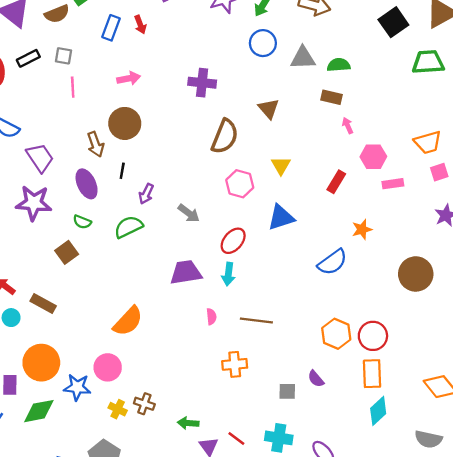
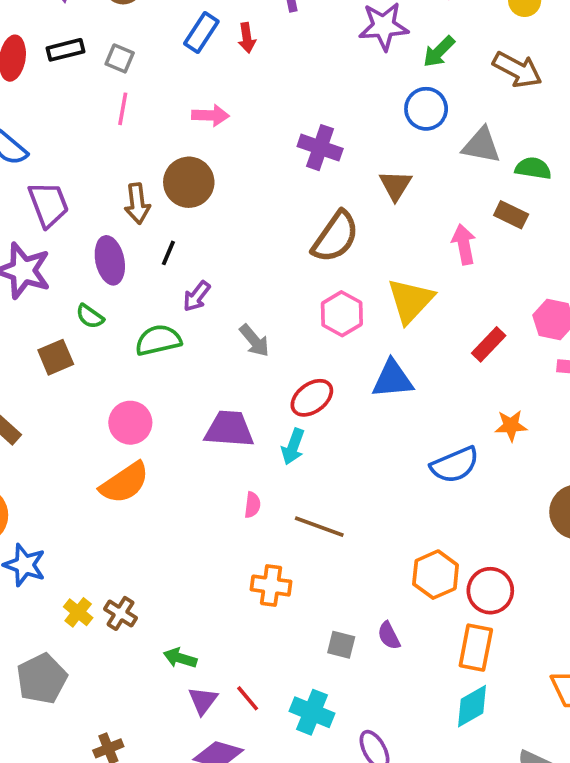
brown triangle: (269, 109) -> (395, 185), moved
pink arrow: (348, 126) -> (464, 244), moved, size x1.5
yellow triangle: (281, 166) -> (411, 301), size x1.6
pink circle: (108, 367) -> (130, 423), moved

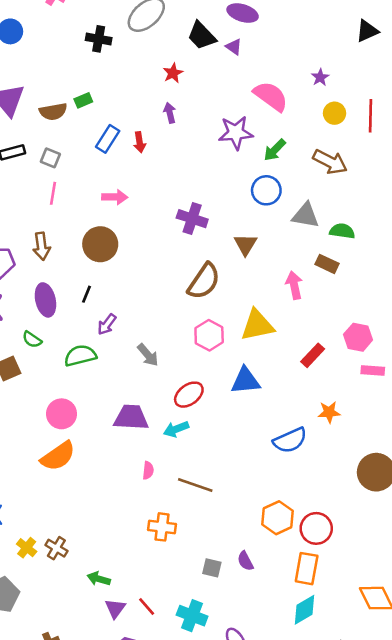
brown arrow: (137, 204) -> (42, 246), moved
yellow triangle: (411, 301) -> (257, 325), turned 36
cyan arrow: (293, 447) -> (176, 429), turned 50

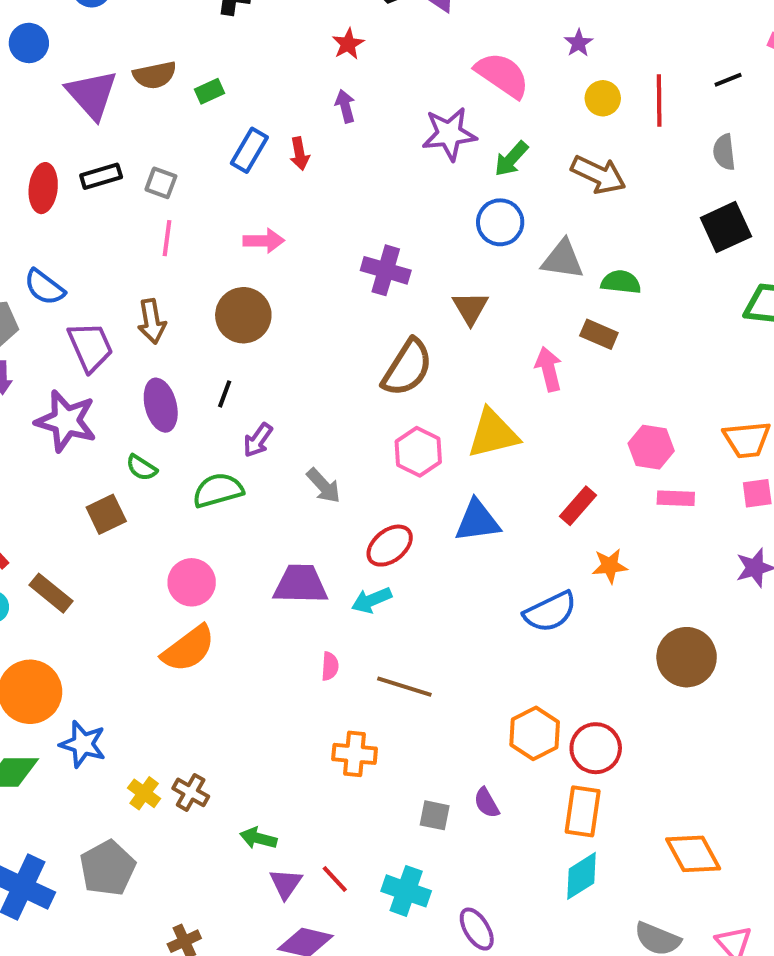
brown semicircle: (53, 112) -> (155, 75), moved
red rectangle: (313, 355) -> (578, 506), moved

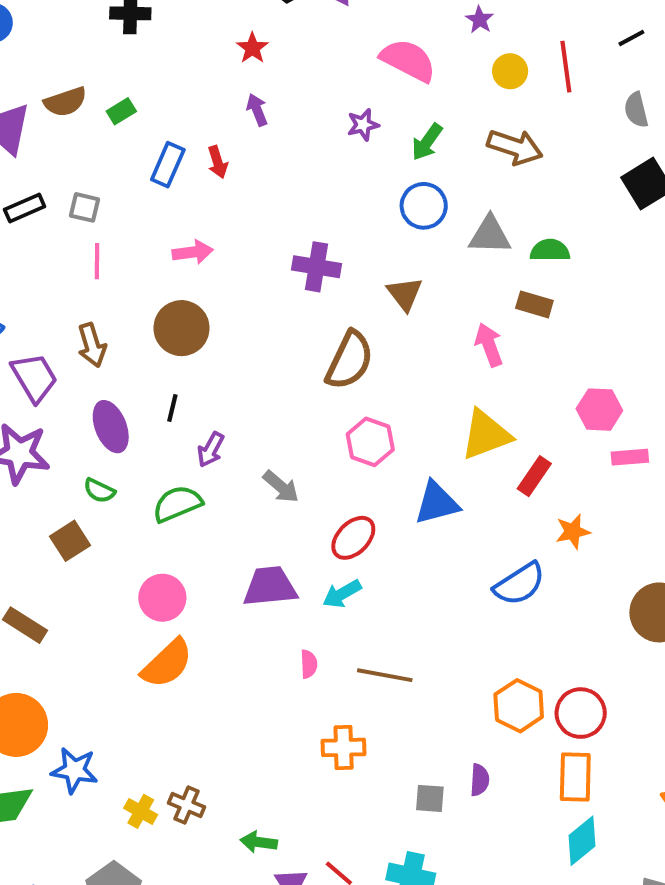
purple star: (449, 134) -> (363, 125), size x0.6
yellow triangle: (493, 434) -> (486, 435), moved
purple semicircle: (487, 803) -> (480, 780), turned -140

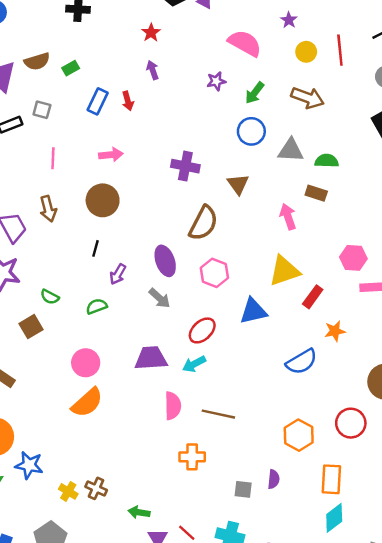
gray square: (84, 207) -> (42, 110), moved
purple ellipse: (111, 427) -> (165, 261), moved
green semicircle: (177, 504) -> (97, 306), size x0.7
pink semicircle: (309, 664) -> (173, 406), size x1.6
red circle: (581, 713) -> (351, 423), moved

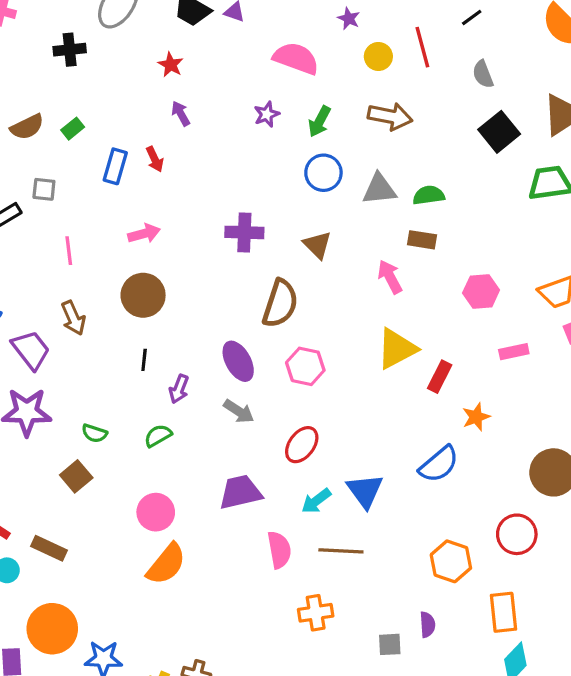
pink hexagon: (353, 258) -> (481, 291), moved
blue triangle: (253, 311) -> (365, 491), moved, turned -44
cyan arrow: (194, 364) -> (316, 501), moved

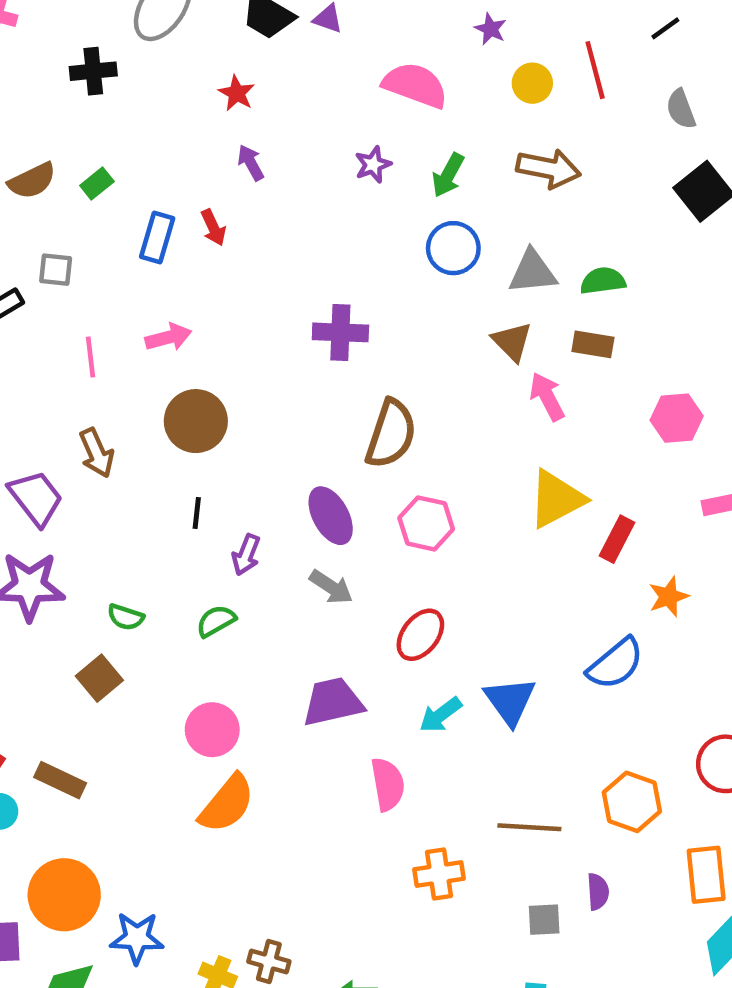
pink arrow: (144, 234) -> (168, 337), moved
brown triangle: (317, 245) -> (512, 341), moved
brown line: (341, 551) -> (529, 827), moved

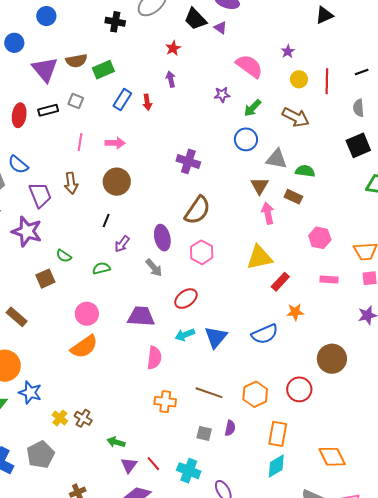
green rectangle: (97, 183) -> (103, 70), size x1.5

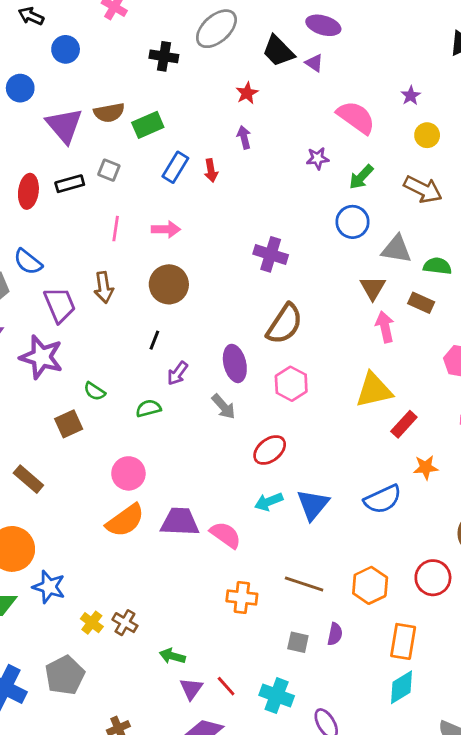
purple trapezoid: (141, 316) -> (180, 522), moved
pink semicircle: (154, 358) -> (226, 535), turned -60

